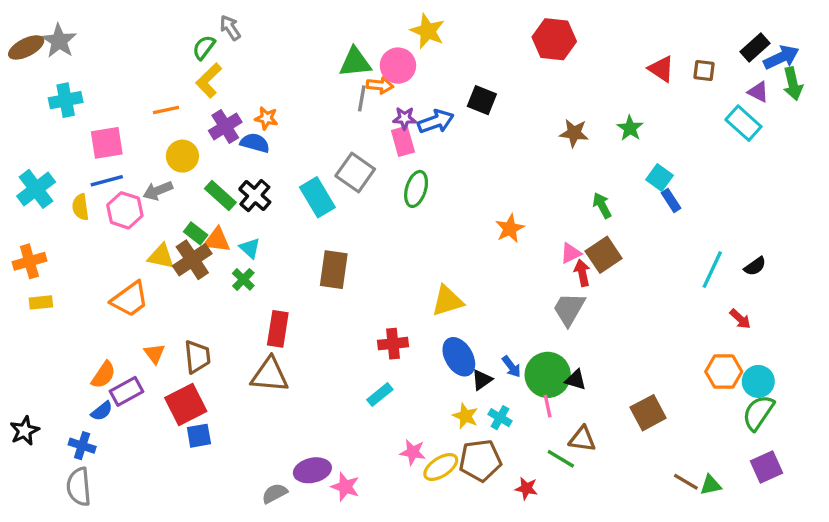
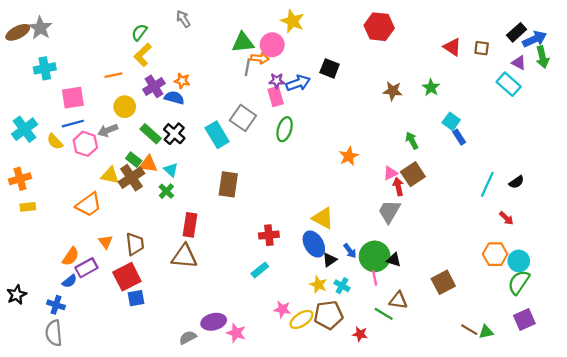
gray arrow: (230, 28) -> (183, 19), moved
yellow semicircle: (80, 207) -> (55, 142), turned -36
yellow triangle: (447, 301) -> (323, 218), moved, turned 45

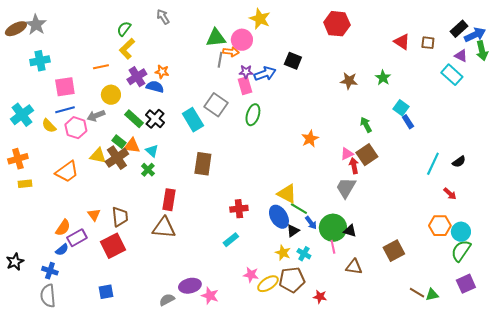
orange trapezoid: (89, 205) -> (67, 172), moved
blue square: (136, 298) -> (106, 292), moved
green line: (384, 314) -> (299, 209), moved

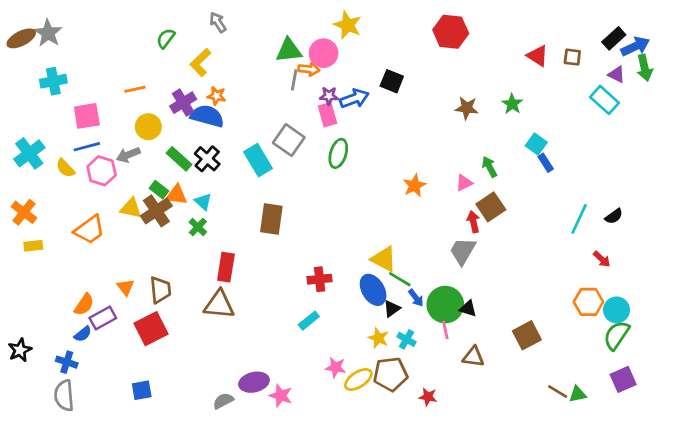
yellow L-shape: (127, 49) -> (200, 62), moved
blue semicircle: (155, 87) -> (207, 116), size x1.4
pink triangle: (347, 154) -> (464, 183), moved
orange cross: (18, 159) -> (24, 212), turned -36

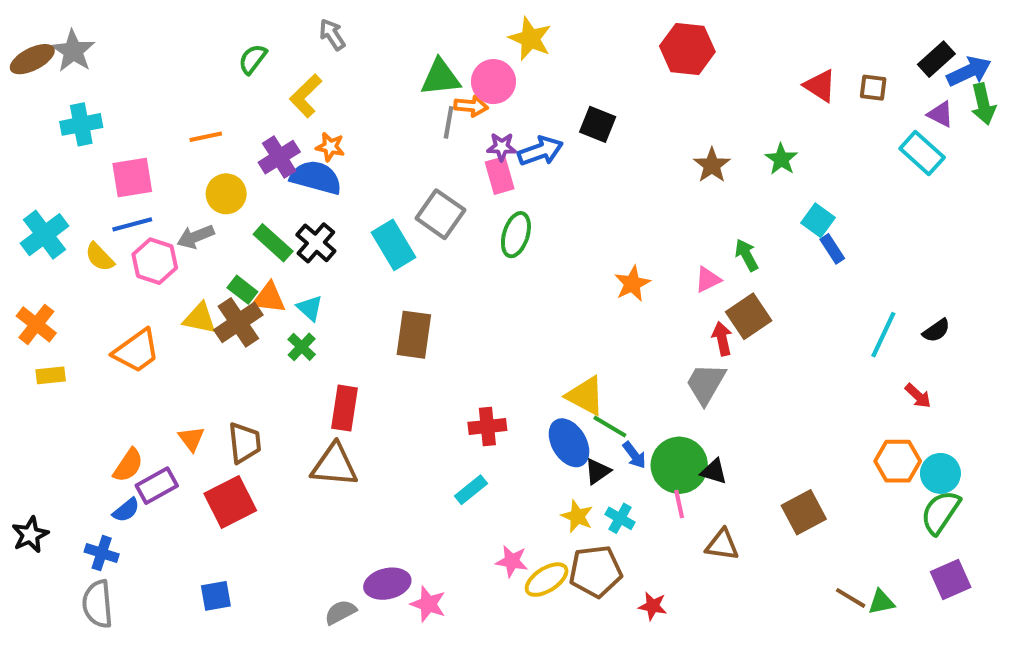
brown star: (467, 108) -> (712, 165), turned 30

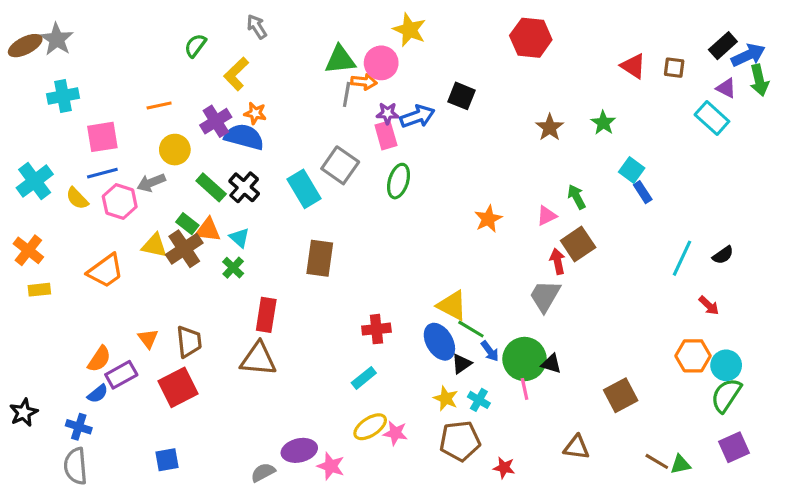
brown triangle: (722, 545) -> (576, 447), moved
yellow ellipse: (547, 580) -> (370, 427), moved

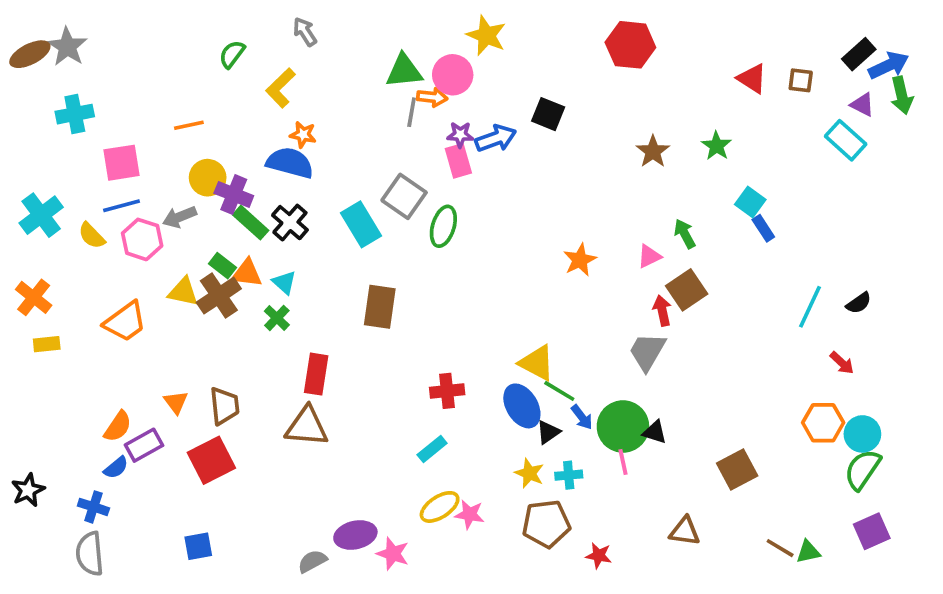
purple cross: (216, 121) -> (234, 194), moved, turned -36
green ellipse: (398, 181) -> (443, 226), moved
cyan cross: (479, 400) -> (569, 475), turned -35

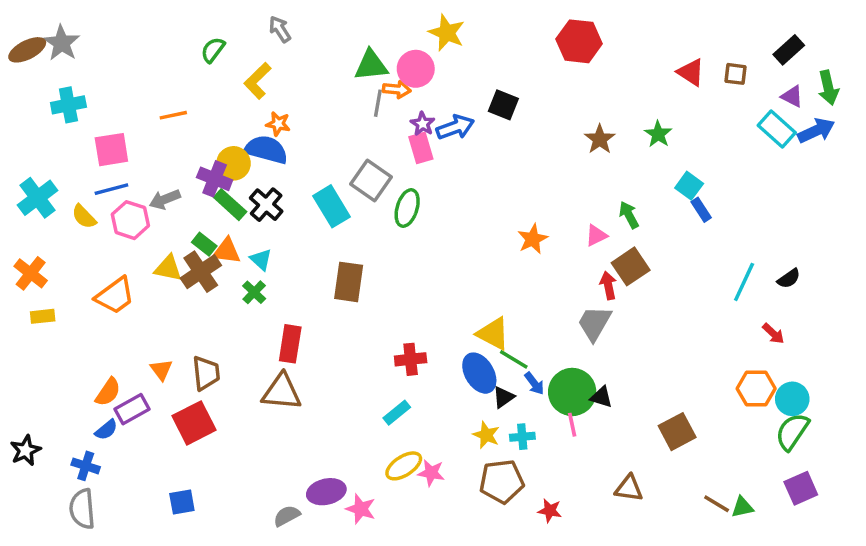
blue arrow: (889, 65) -> (816, 131), moved
purple star: (460, 135) -> (423, 124), turned 30
yellow circle: (208, 178) -> (233, 163), moved

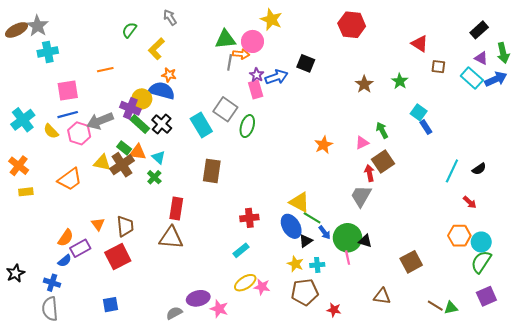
brown square: (735, 74) -> (438, 67), moved
cyan cross: (68, 105) -> (48, 52), moved
gray arrow: (165, 199) -> (100, 121), size x1.4

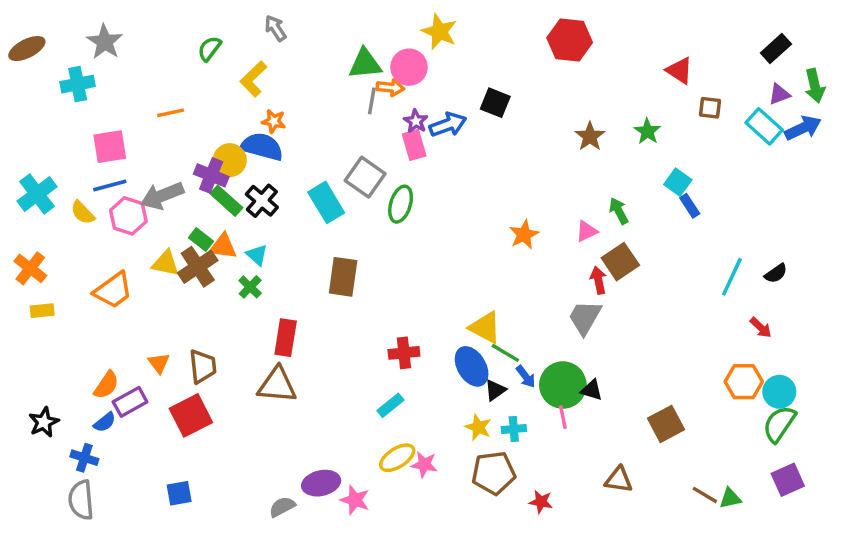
gray star: (37, 26) -> (105, 42), moved
purple triangle: (481, 58) -> (779, 94), turned -48
black star: (15, 273) -> (44, 422), moved

